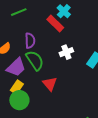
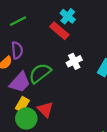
purple semicircle: (30, 41) -> (17, 50), moved
green semicircle: (35, 60) -> (40, 73), turned -90
red triangle: (50, 84) -> (45, 109), moved

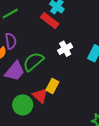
yellow rectangle: (22, 104) -> (52, 86), moved

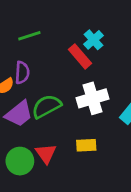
white cross: (65, 49) -> (92, 98), size x1.5
yellow rectangle: (52, 86) -> (86, 145), moved, turned 48

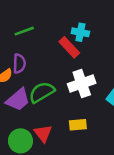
cyan cross: (94, 40) -> (80, 32), turned -35

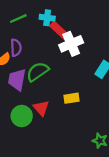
cyan cross: (80, 32) -> (47, 18), moved
white cross: (82, 83) -> (71, 44), moved
purple trapezoid: (18, 100) -> (17, 80), turned 145

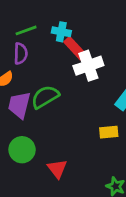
purple semicircle: (16, 48) -> (21, 53), moved
yellow rectangle: (71, 98) -> (109, 132), moved
red triangle: (41, 108) -> (57, 169), moved

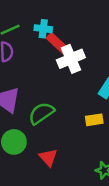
green semicircle: (45, 97) -> (41, 113), moved

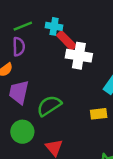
white cross: (71, 59) -> (79, 56), turned 30

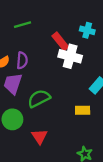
cyan cross: (54, 26) -> (87, 30), moved
purple semicircle: (19, 47) -> (22, 60), moved

